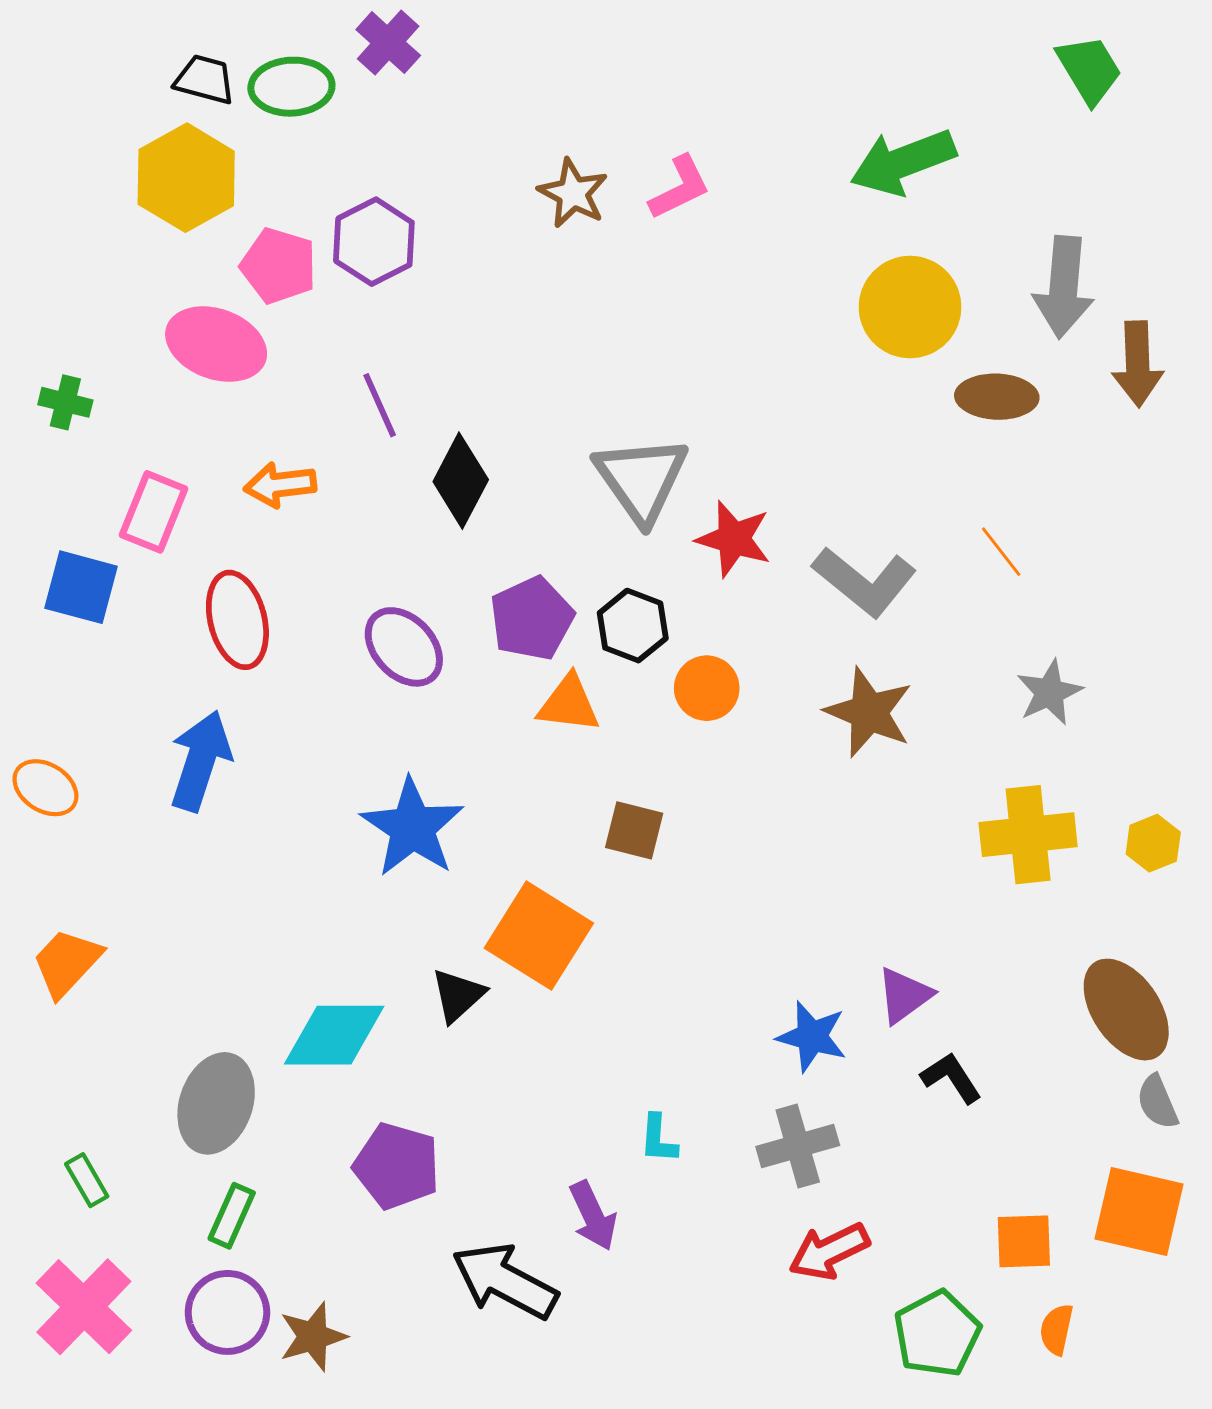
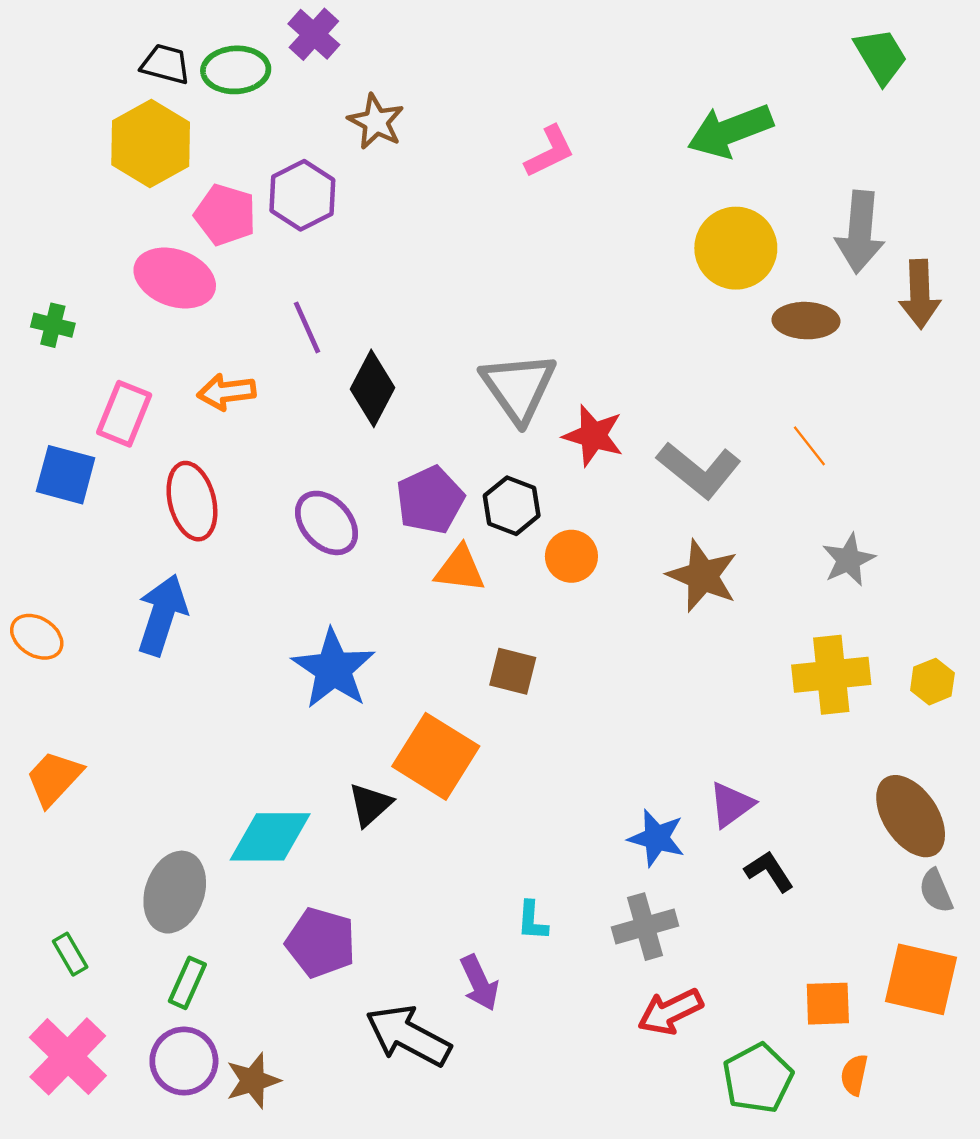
brown star: (573, 193) -> (376, 122), moved

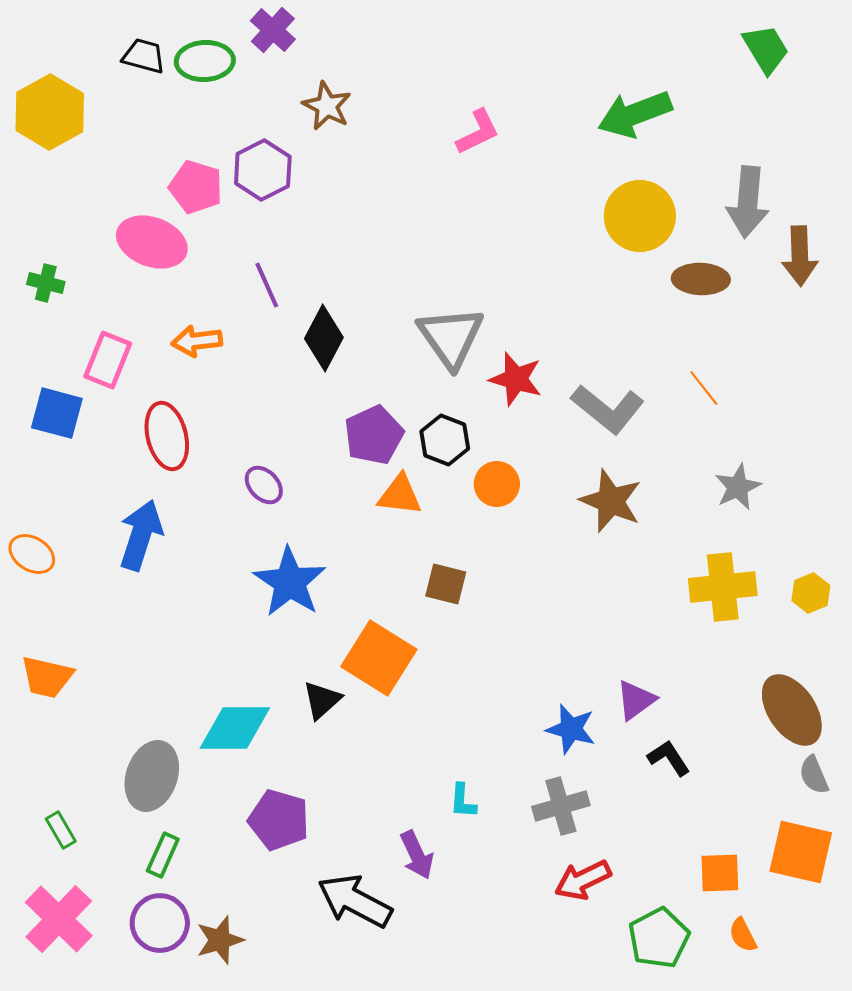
yellow hexagon: (151, 143) -> (50, 112), moved
purple ellipse: (327, 523) -> (264, 485), moved, size x0.7
orange trapezoid: (54, 778) -> (47, 677), turned -120
orange semicircle: (854, 1075) -> (743, 935), turned -39

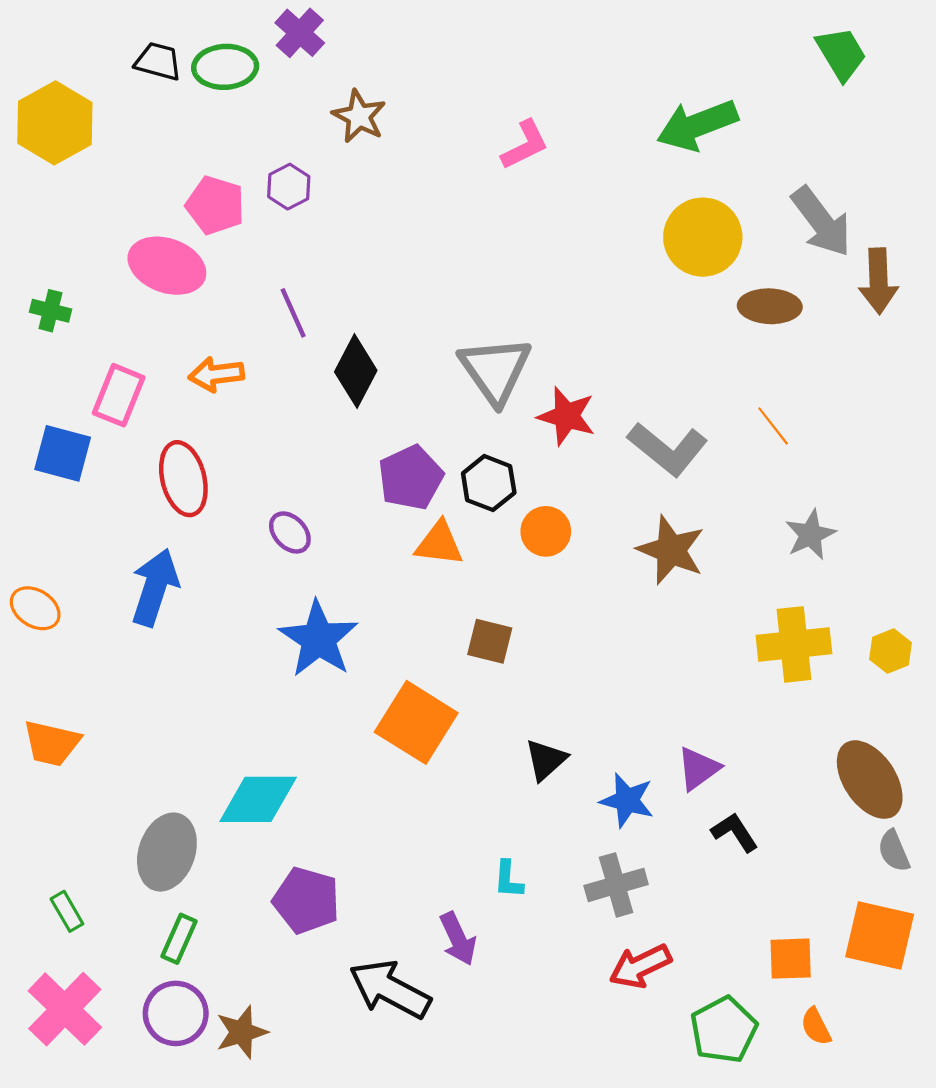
purple hexagon: (263, 170) -> (289, 187), size x0.7
gray arrow: (748, 202) -> (821, 222), turned -42
black triangle: (322, 700) -> (546, 760), moved

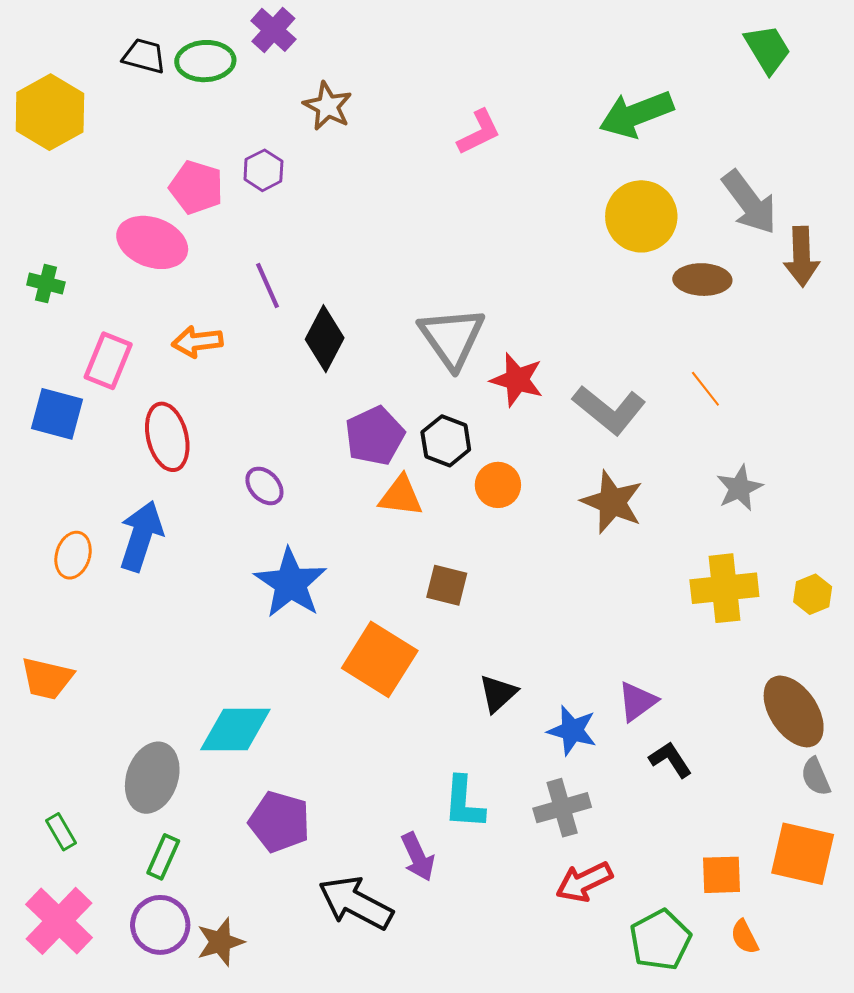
orange ellipse: (35, 608) -> (73, 555), moved, turned 75
cyan L-shape: (508, 879) -> (464, 803), size x1.5

